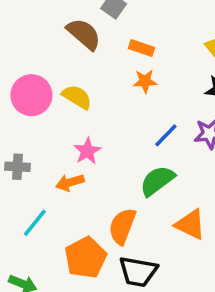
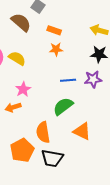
blue line: (166, 135) -> (68, 80), turned 42
orange semicircle: (122, 226) -> (43, 132), turned -30

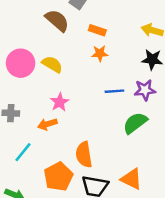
green semicircle: (63, 106) -> (135, 123), moved
orange triangle: (82, 131) -> (131, 179), moved

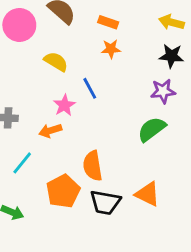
pink circle: (21, 63) -> (19, 25), moved
blue line: (114, 91) -> (90, 88), moved, turned 66

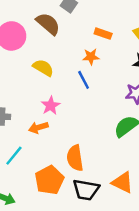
orange rectangle: (108, 22) -> (103, 34), moved
blue line: (90, 88) -> (84, 80), moved

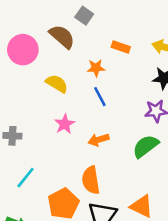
orange star: (91, 57) -> (96, 68), moved
orange arrow: (38, 128) -> (99, 140), moved

